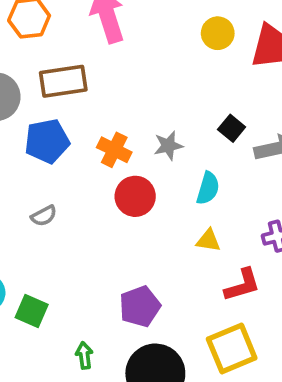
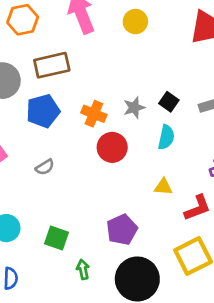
yellow circle: (218, 33) -> (135, 22), moved
black square: (232, 128) -> (169, 102), moved
yellow triangle: (208, 240) -> (163, 187), moved
green square: (32, 311) -> (56, 238), moved

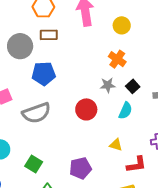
brown rectangle: (52, 65) -> (49, 35), moved, size x0.7
orange cross: (94, 114) -> (117, 59), moved
gray semicircle: (45, 167) -> (36, 113), size x2.0

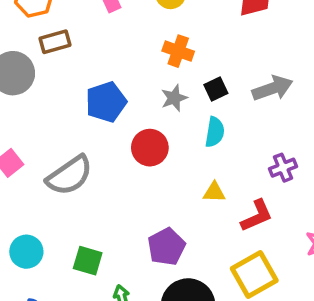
blue pentagon: (44, 74) -> (106, 102), moved
black square: (133, 86) -> (216, 89), turned 32

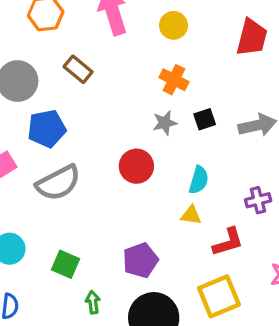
brown rectangle: (55, 42) -> (78, 69), moved, turned 48
blue pentagon: (106, 102) -> (47, 129), moved
cyan semicircle: (215, 132) -> (199, 180), moved

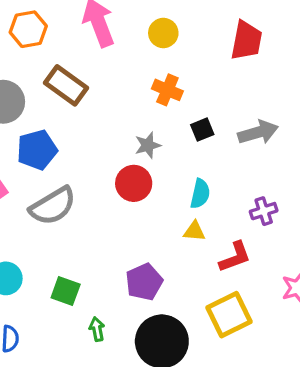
brown rectangle: (78, 69) -> (66, 85), size x1.4
gray star: (165, 123) -> (148, 145), moved

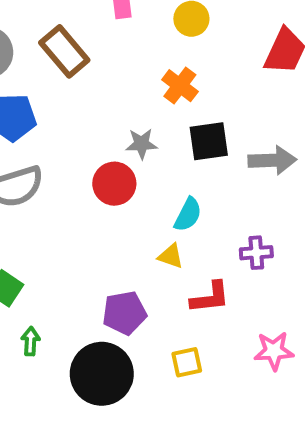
black square: (202, 130) -> (209, 141), size x1.5
purple pentagon: (144, 282) -> (124, 313), moved
yellow square: (229, 315) -> (187, 362), size x0.6

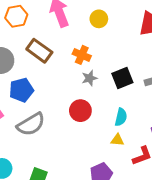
orange cross: (180, 86) -> (82, 55), moved
gray star: (141, 144) -> (89, 78), moved

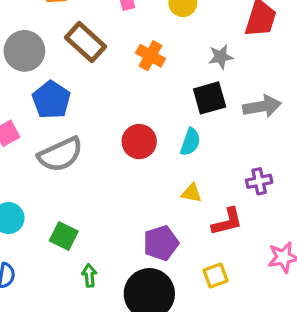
gray star: (89, 78) -> (221, 57), moved
blue pentagon: (21, 90) -> (51, 100), turned -30
cyan semicircle: (121, 117) -> (190, 142), moved

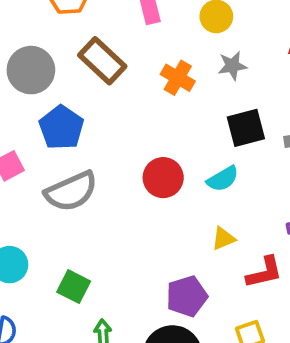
gray star: (221, 57) -> (232, 66), moved
cyan semicircle: (190, 142) -> (223, 179), turned 40
yellow triangle: (192, 193) -> (223, 239), turned -35

